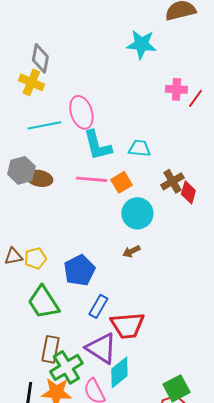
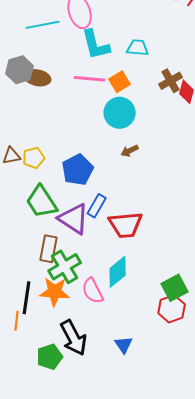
cyan circle: (137, 213) -> (120, 113), moved
purple triangle: (101, 348) -> (74, 219), moved

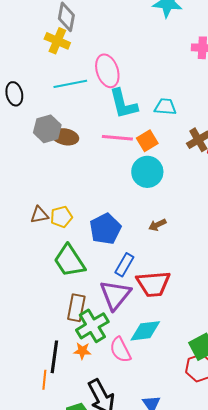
brown arrow: (130, 151) -> (157, 225), moved
purple triangle: (74, 219) -> (115, 295), moved, turned 36
cyan diamond: (118, 272) -> (145, 331), turned 32
orange star: (55, 292) -> (82, 351), size x0.6

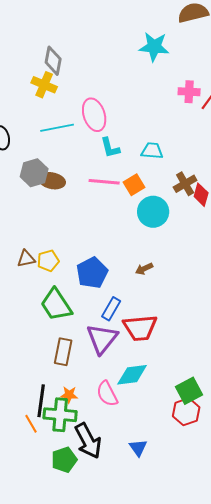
cyan L-shape: (123, 104) -> (110, 148), size x0.7
cyan circle: (147, 172) -> (153, 212), moved
green cross: (92, 326) -> (60, 415), moved, turned 36
orange line: (44, 380) -> (31, 424), turned -36

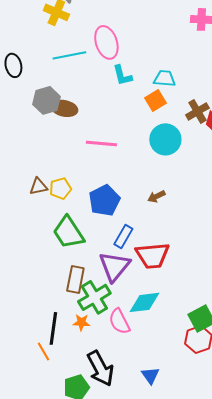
pink line: (104, 182) -> (101, 143), moved
orange square: (134, 185) -> (155, 100), moved
green cross: (60, 415) -> (94, 297), moved, turned -36

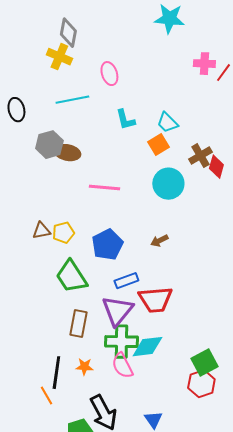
pink ellipse: (106, 42) -> (109, 74), moved, size x0.7
cyan trapezoid: (164, 78) -> (167, 123), turned -140
blue rectangle: (123, 236) -> (126, 281), turned 40
green cross: (94, 297) -> (121, 342), moved, turned 32

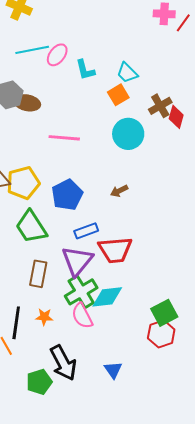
pink ellipse: (109, 74) -> (57, 55), moved, turned 55
yellow pentagon: (63, 233) -> (23, 183), size x1.5
green cross: (121, 342) -> (81, 292), turned -32

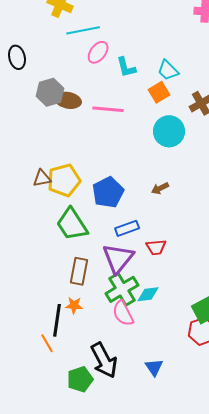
cyan line: (32, 50) -> (83, 30), moved
pink line: (64, 138) -> (108, 109), moved
red trapezoid: (115, 250) -> (156, 247), size x0.6
cyan diamond: (107, 297) -> (148, 294), size x0.7
orange star: (44, 317) -> (74, 305), moved

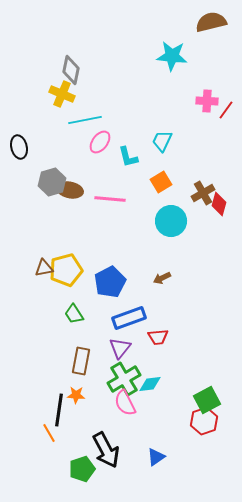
cyan trapezoid: (168, 70) -> (162, 141), moved, turned 70
green trapezoid: (72, 224) -> (74, 314), size x0.6
blue rectangle: (127, 228) -> (129, 318), size x1.4
purple triangle: (118, 258) -> (120, 348), size x0.7
blue triangle: (154, 367) -> (156, 457), turned 30

